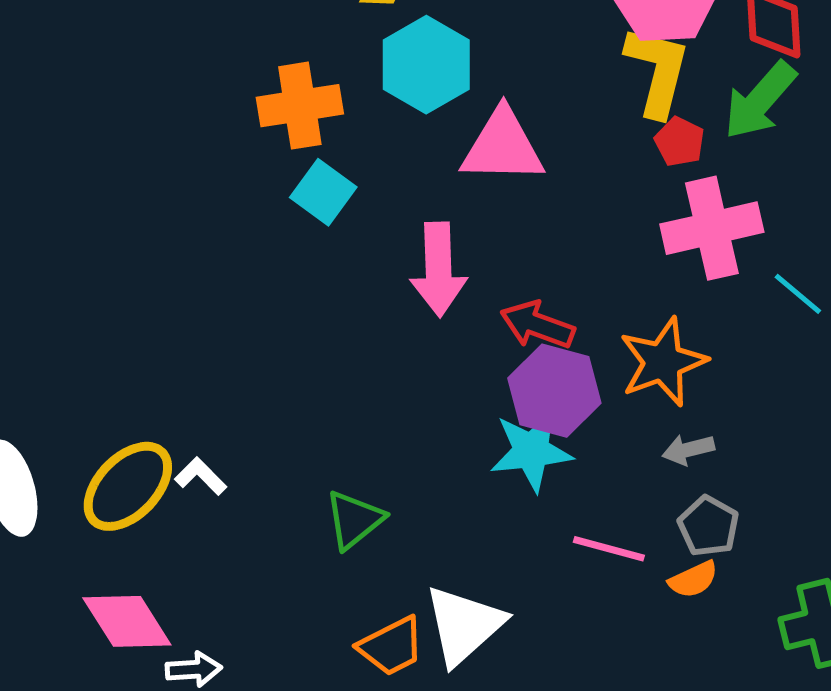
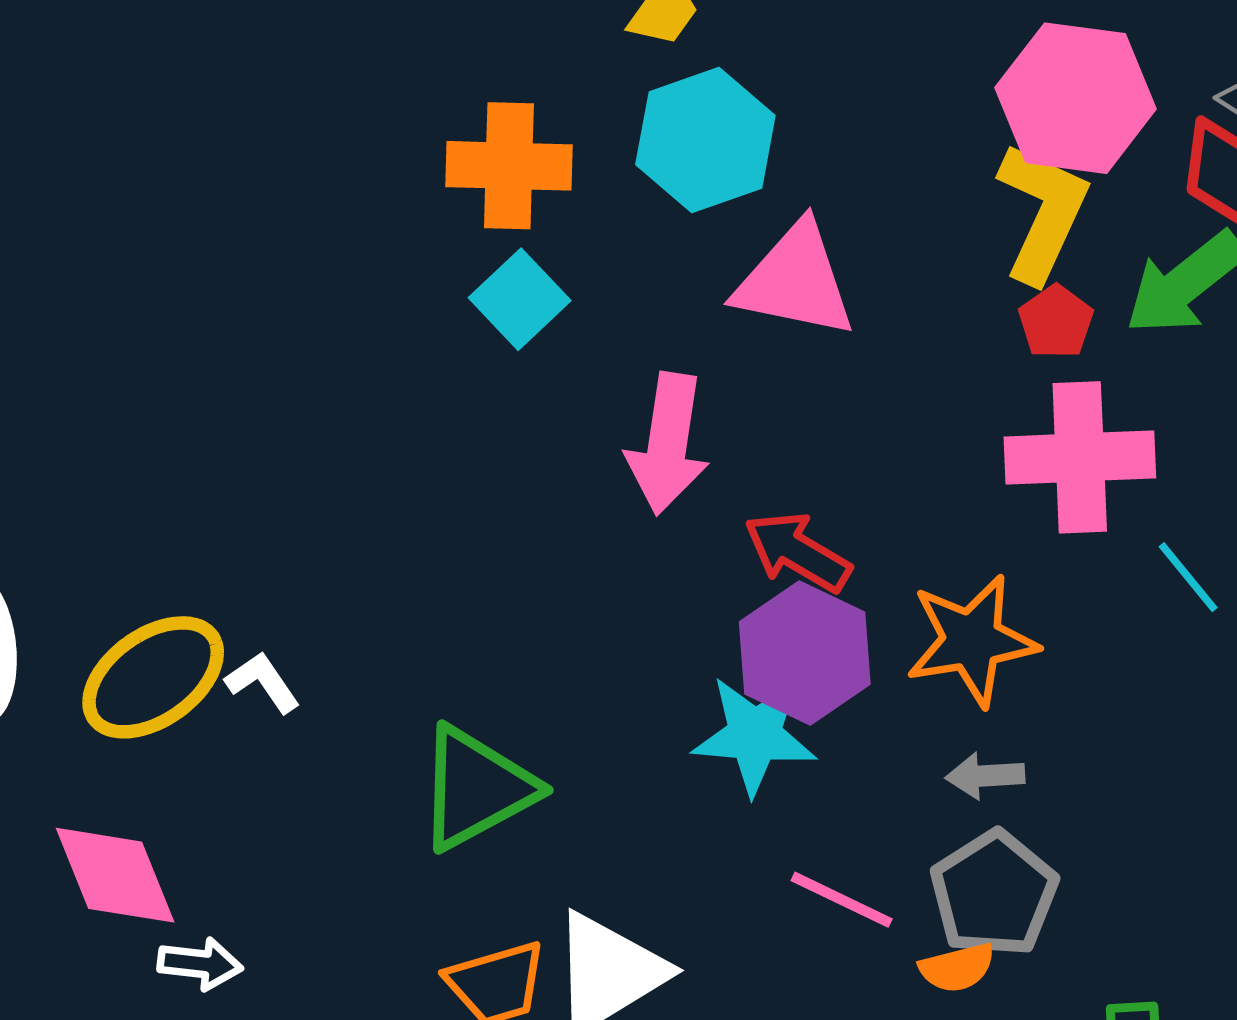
green triangle: (354, 520) -> (476, 788), size x1.4
gray pentagon: (709, 526) -> (994, 894), size x1.4

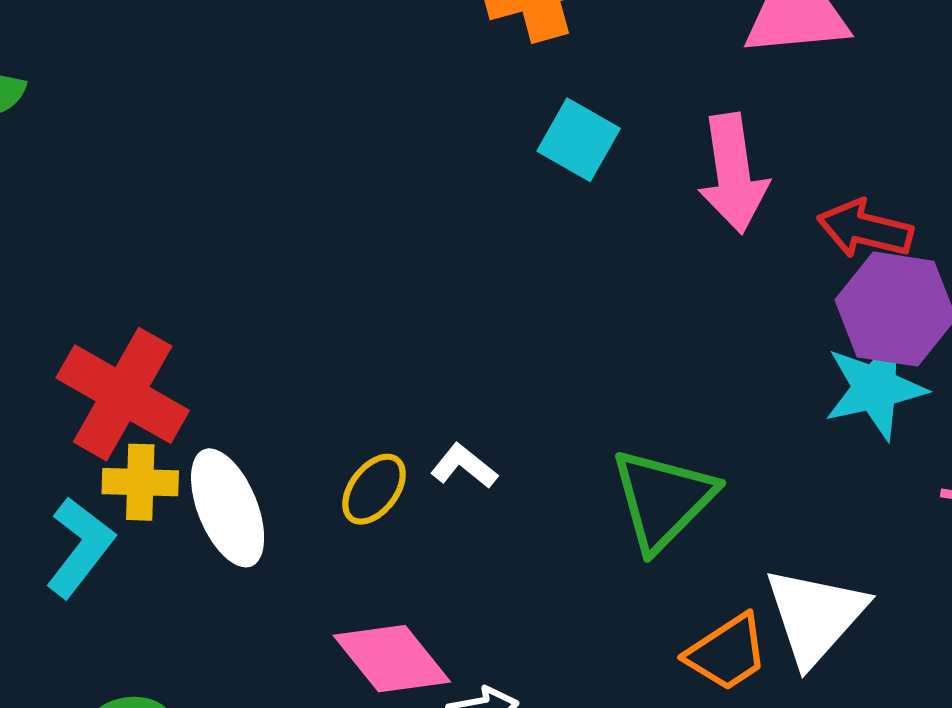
cyan square: (520, 299) -> (579, 140), moved
yellow ellipse: (153, 677) -> (374, 489), size x0.6

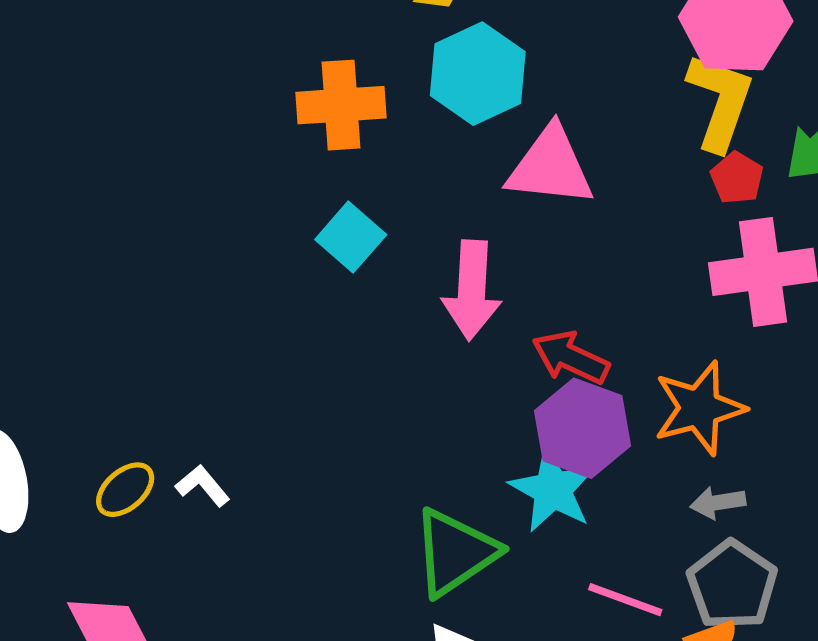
cyan star: (875, 388) -> (553, 490), turned 30
green triangle: (663, 499) -> (455, 552), moved

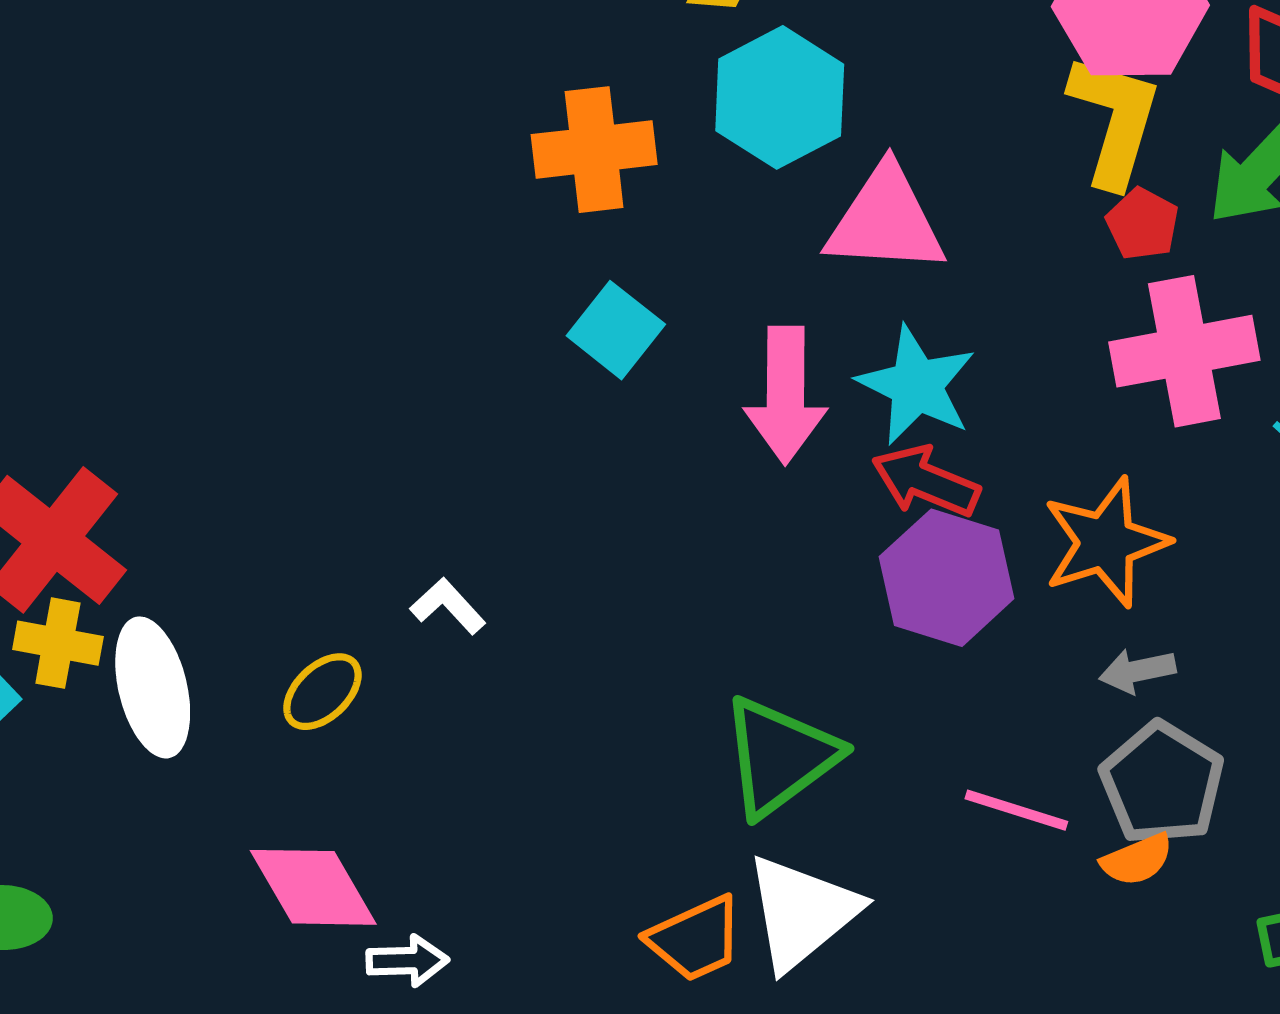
white L-shape: (203, 486) -> (448, 606), moved
cyan star: (553, 490) -> (916, 385), moved

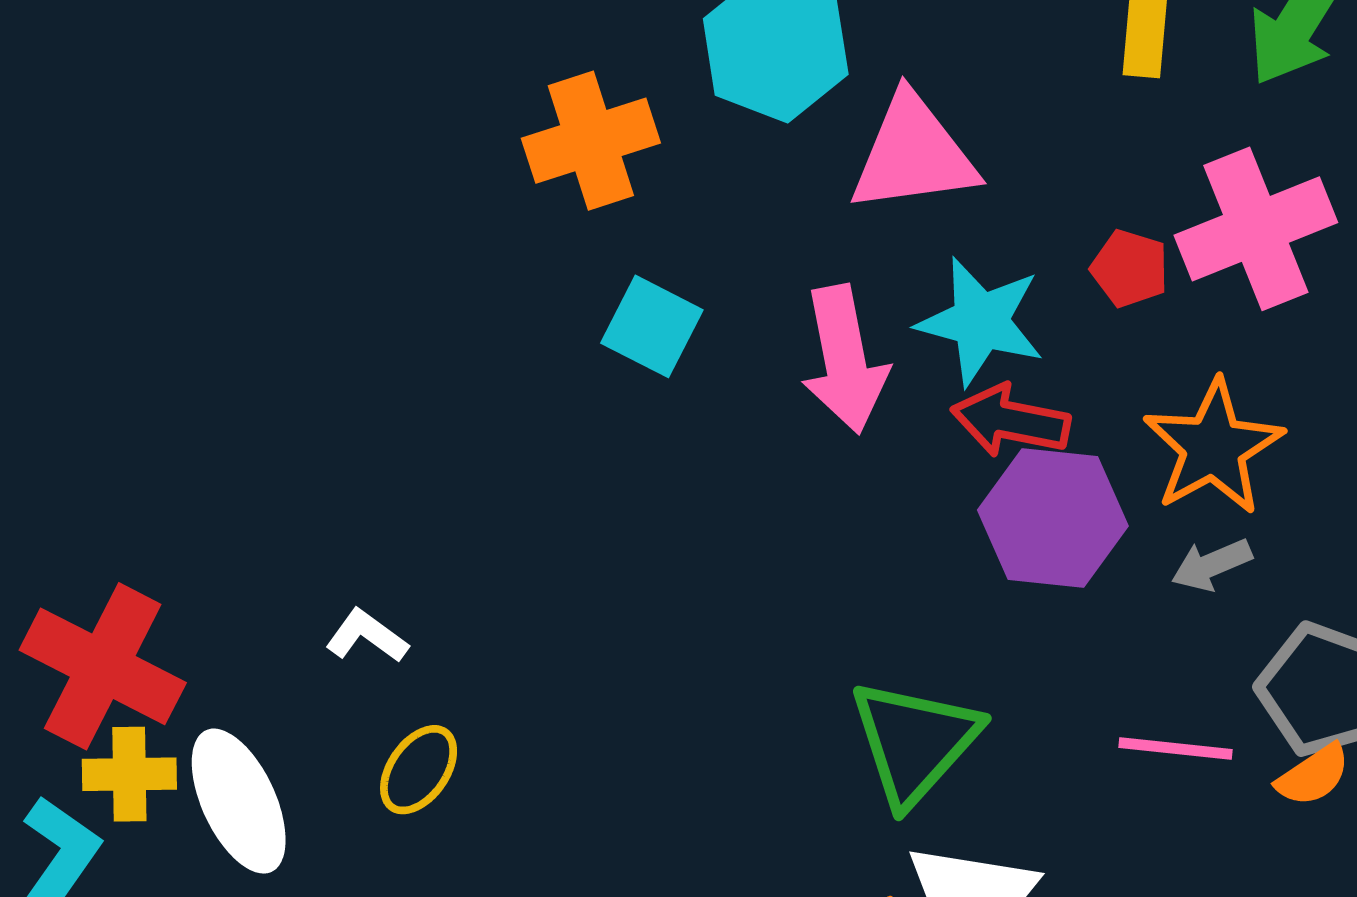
red pentagon: (1142, 224) -> (1130, 268), moved
white L-shape: (448, 606) -> (367, 636), moved
gray arrow: (1137, 671) -> (1212, 565), moved

